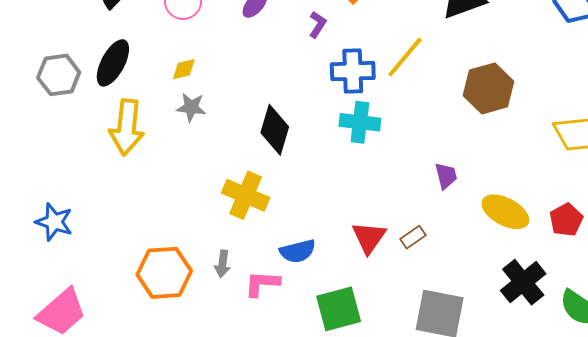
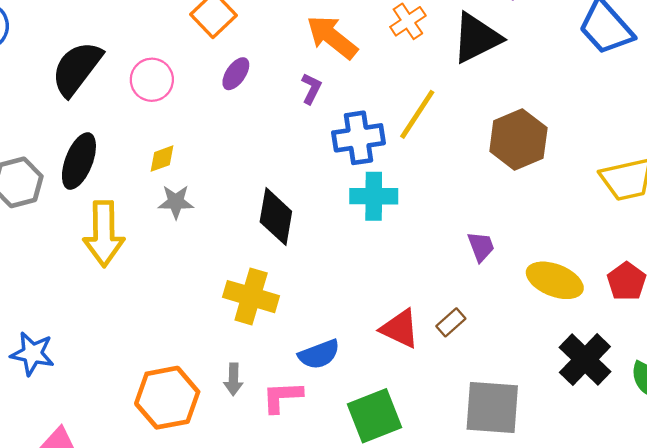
red triangle: (369, 237) -> (400, 329), turned -33

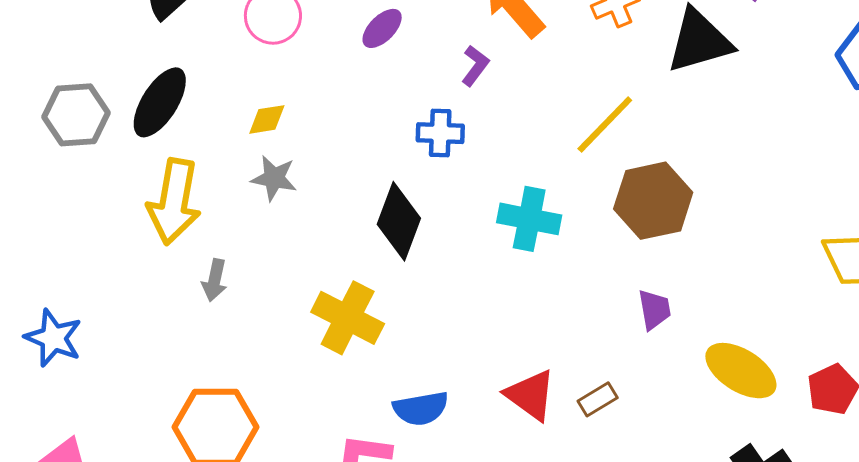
blue cross: (358, 138) -> (440, 133), moved, size x0.7
brown hexagon: (518, 139) -> (653, 201), moved
gray arrow: (233, 379) -> (215, 280), moved

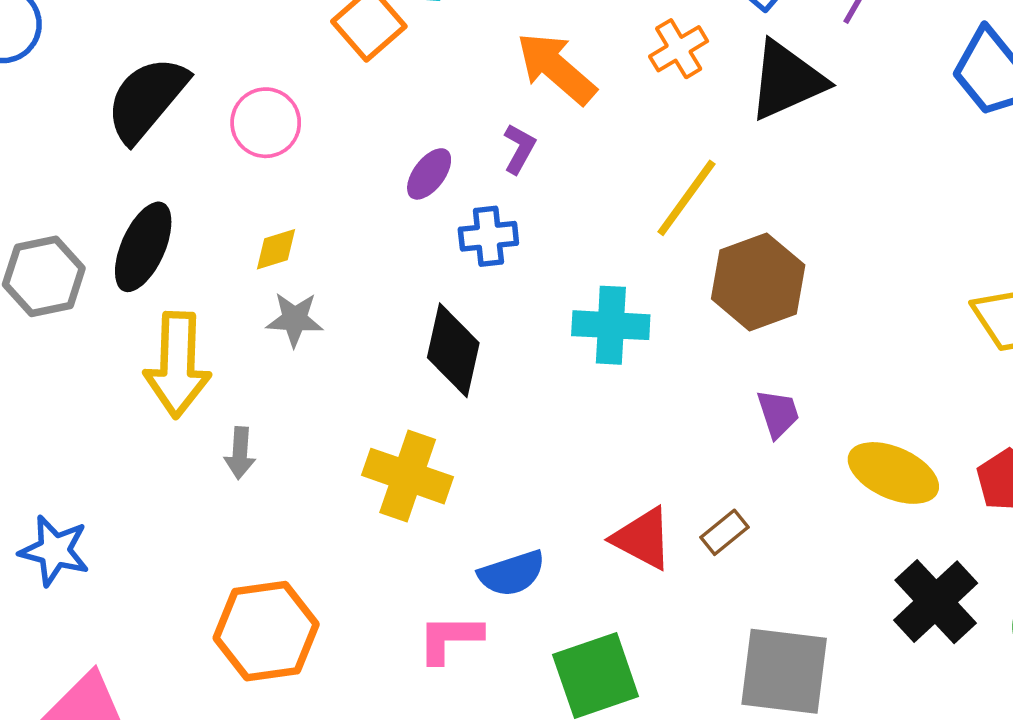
purple ellipse: (382, 28) -> (429, 174), moved

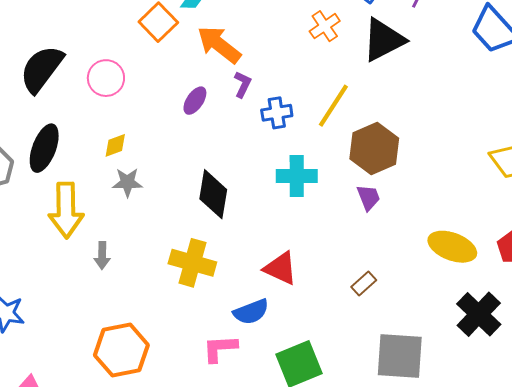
orange arrow: (556, 68) -> (219, 45), moved
blue cross: (488, 236) -> (277, 113), moved
purple trapezoid: (778, 414) -> (368, 197), moved
red triangle: (643, 538) -> (281, 268), moved

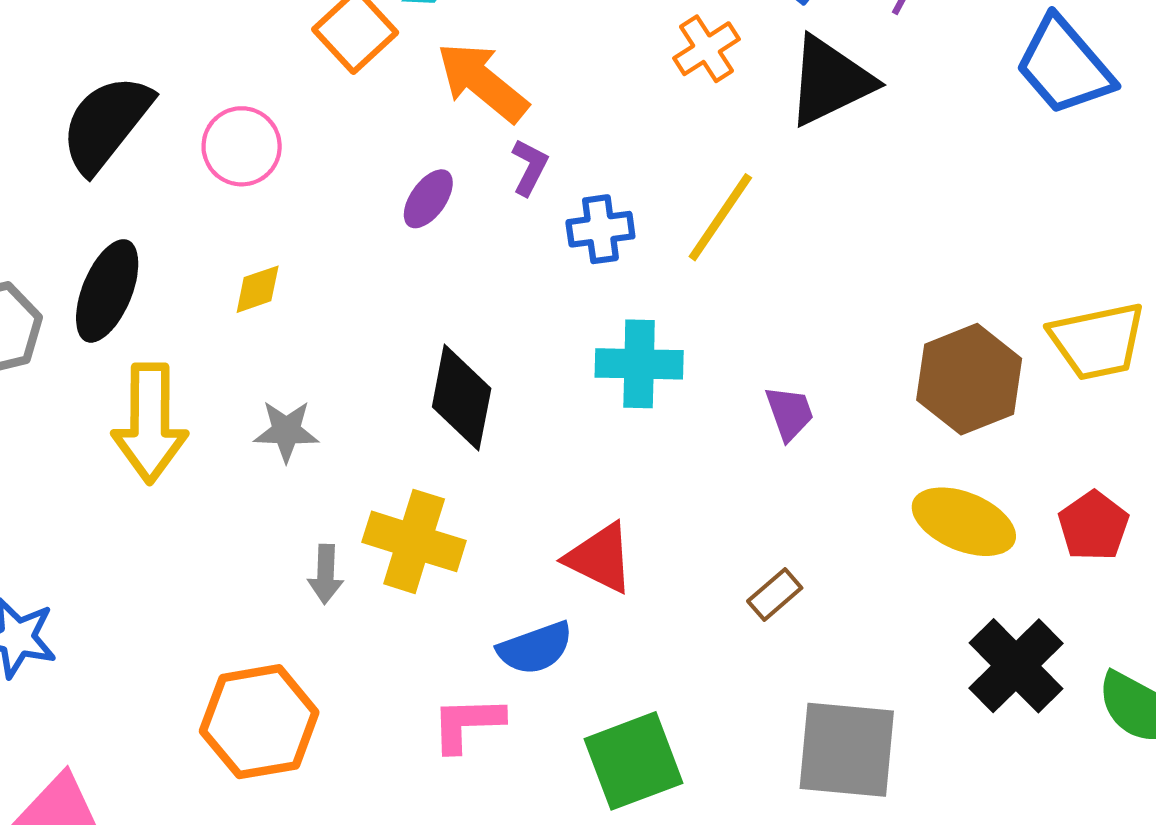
brown hexagon: (374, 148) -> (969, 379), moved
gray star: (127, 182) -> (286, 431), moved
gray arrow: (102, 256) -> (326, 574), moved

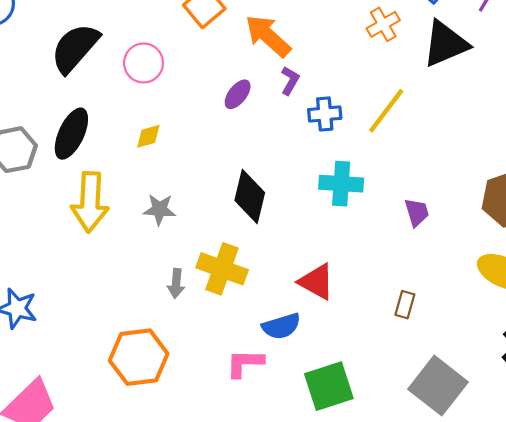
brown rectangle: (775, 594) -> (405, 305), turned -36
gray square: (847, 750) -> (438, 386), turned 30

